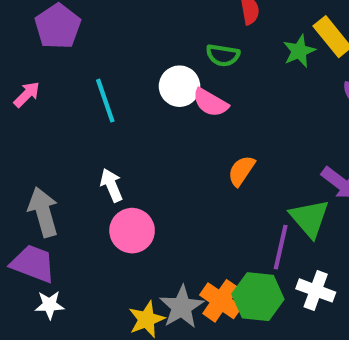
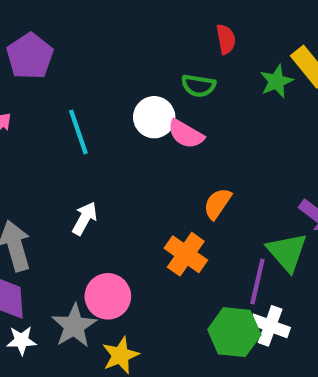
white arrow: (111, 185) -> (85, 218), turned 52
pink circle: (132, 231) -> (108, 296), moved
white cross: (316, 290) -> (270, 326), moved
orange cross: (221, 301) -> (186, 254), moved
gray star: (182, 307) -> (74, 326), moved

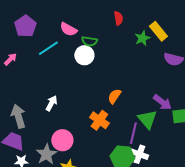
green semicircle: (198, 86) -> (89, 41), moved
cyan line: (78, 132) -> (48, 48), moved, turned 75
pink semicircle: (186, 134) -> (68, 29), moved

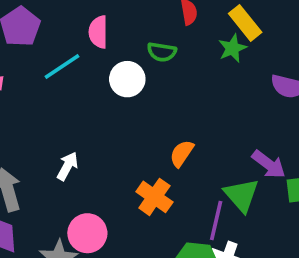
pink semicircle: (68, 29) -> (98, 32), turned 60
yellow rectangle: (158, 31) -> (245, 23), moved
green semicircle: (89, 41) -> (162, 52), moved

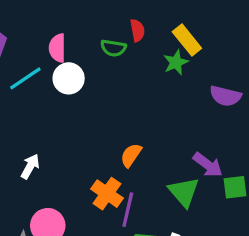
green semicircle: (162, 52) -> (113, 48), moved
white circle: (127, 79) -> (69, 78), moved
purple line: (216, 221) -> (128, 210), moved

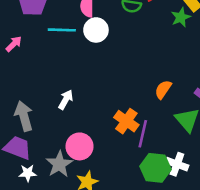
cyan line: (25, 78) -> (62, 30), turned 36
orange semicircle: (131, 155) -> (163, 89), moved

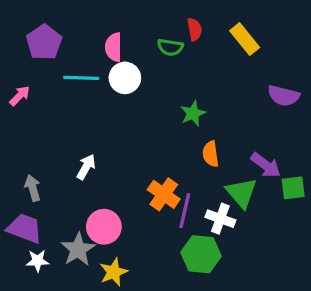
green star: (181, 17) -> (193, 113), moved
orange semicircle: (163, 89) -> (211, 154), turned -42
gray arrow: (24, 116) -> (33, 188), size x0.7
white cross: (177, 164) -> (220, 219), moved

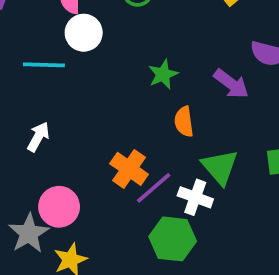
cyan line: (81, 78) -> (44, 65), moved
purple arrow: (266, 165) -> (231, 84), moved
purple line: (185, 211) -> (154, 188), turned 36

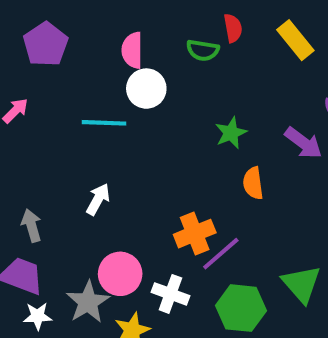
green triangle: (220, 167) -> (301, 284), moved
orange cross: (129, 169) -> (195, 234), turned 33
white cross: (195, 197) -> (170, 294), moved

